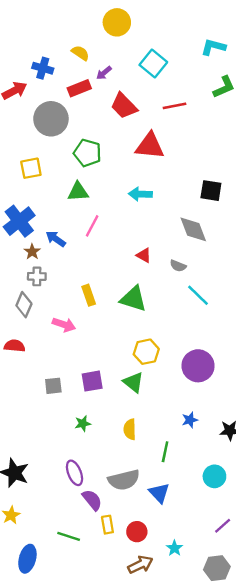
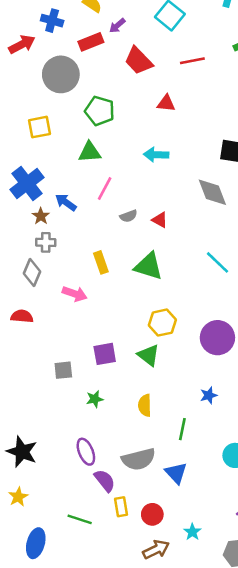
red triangle: (150, 146) -> (166, 103), size x0.6
gray semicircle: (178, 266) -> (128, 216), moved, turned -42
gray square: (53, 386) -> (63, 370), moved

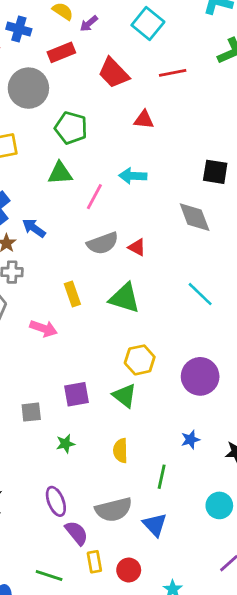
purple arrow: (117, 26) -> (89, 24), moved
pink line: (105, 188) -> (94, 197), moved
gray semicircle: (128, 216) -> (103, 243), size x1.6

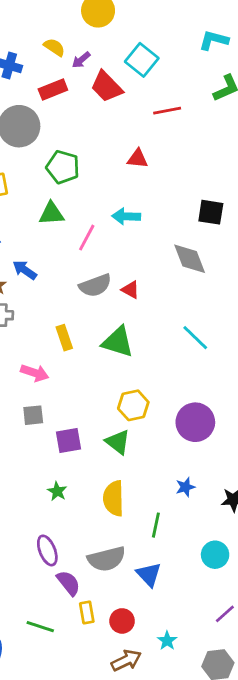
red trapezoid: (114, 73) -> (107, 87), moved
gray square: (31, 412) -> (33, 415), moved
green star: (66, 444) -> (57, 491), turned -30
yellow semicircle: (120, 451) -> (114, 498), size x1.4

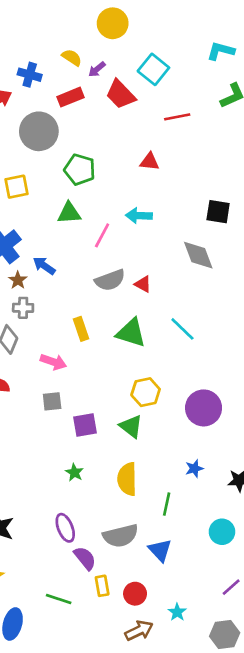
cyan line: (195, 338) -> (182, 329), moved

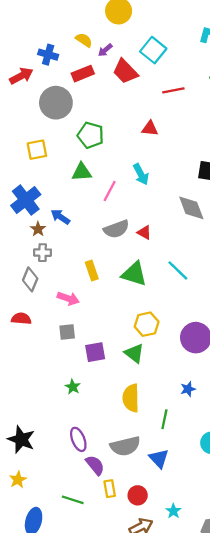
cyan arrow: (139, 216) -> (141, 174), turned -120
green star: (74, 472) -> (73, 387), moved

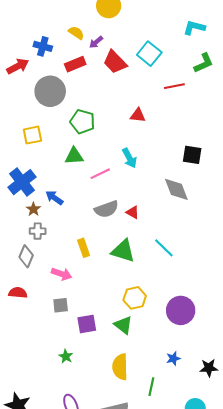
cyan square: (153, 50) -> (149, 54), moved
red line: (173, 90) -> (174, 86), moved
pink line: (110, 191) -> (100, 174), turned 36

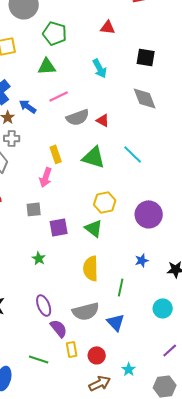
black square: (192, 155) -> (146, 57), moved
pink line: (100, 174) -> (59, 96), moved
pink arrow: (62, 274) -> (46, 177), moved, turned 90

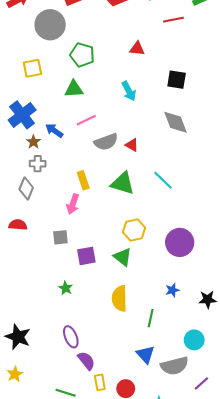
gray semicircle: (86, 311) -> (174, 366), moved

